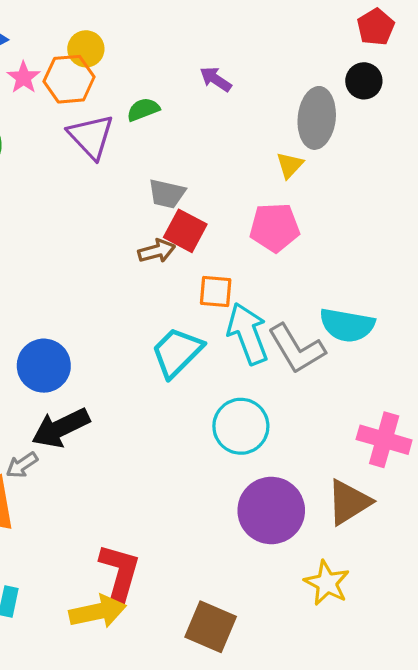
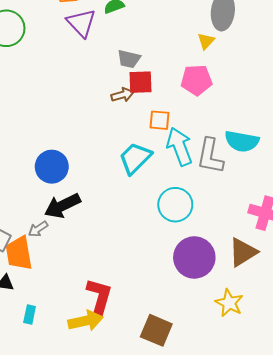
red square: (185, 231) -> (140, 82), turned -30
gray L-shape: (296, 349) -> (210, 156), turned 42

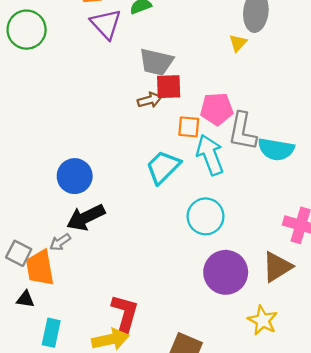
gray trapezoid: (129, 59) -> (156, 62), size x1.4
pink pentagon: (196, 80) -> (217, 109), moved
gray L-shape: (210, 156) -> (242, 131), moved
cyan rectangle: (30, 314) -> (51, 333), size x1.4

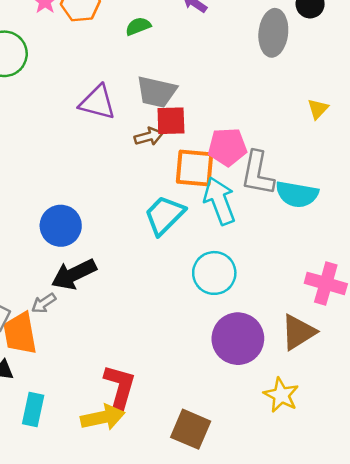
purple triangle: (106, 24) -> (97, 102), moved, turned -32
yellow triangle: (238, 43) -> (318, 109), moved
orange square: (189, 127) -> (195, 168), size x1.5

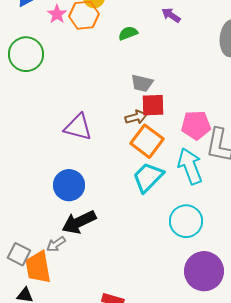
gray trapezoid: (157, 92) -> (142, 83), size x0.7
purple triangle: (97, 102) -> (78, 127), moved
orange square: (195, 168) -> (147, 141), moved, turned 32

